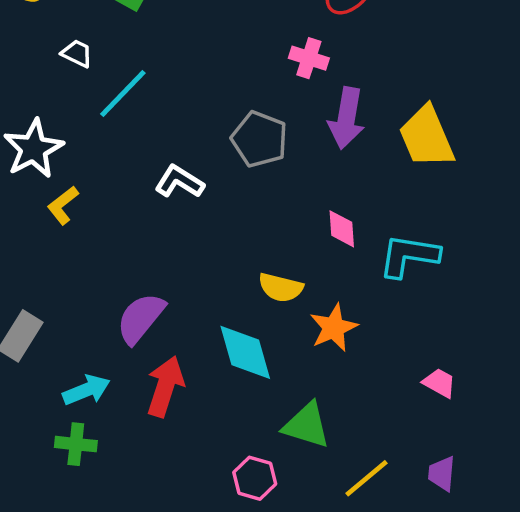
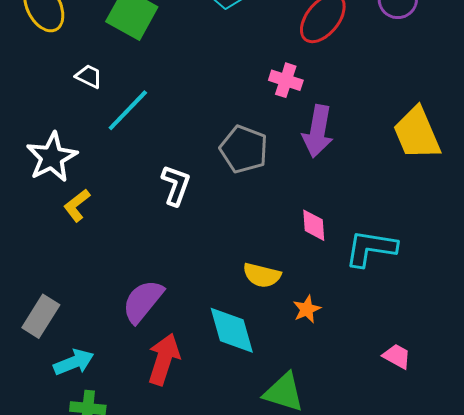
yellow trapezoid: (427, 137) -> (417, 133), moved
white L-shape: (179, 182) -> (176, 185), turned 78
orange star: (334, 328) -> (307, 309), size x0.7
cyan arrow: (86, 390) -> (74, 362), moved

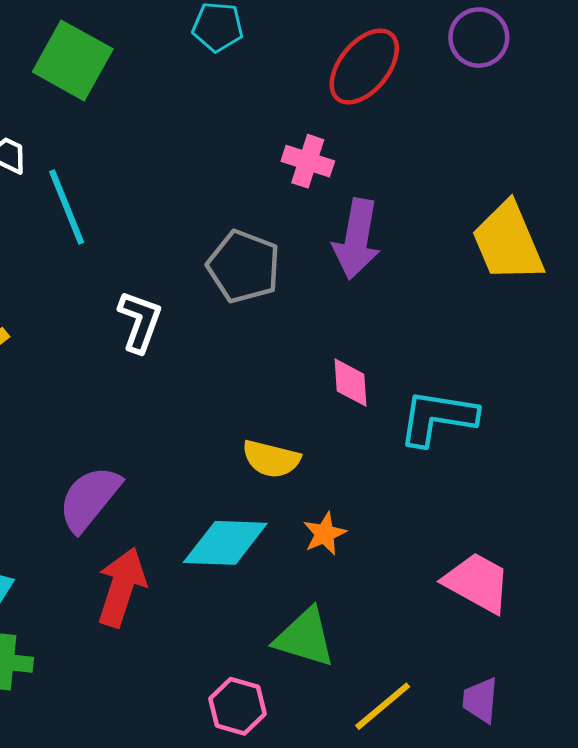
cyan line: (128, 110) -> (67, 207), turned -66
orange star: (307, 309) -> (325, 534), moved
cyan diamond: (232, 330) -> (225, 543), turned -72
pink trapezoid: (397, 356) -> (477, 583), size x1.6

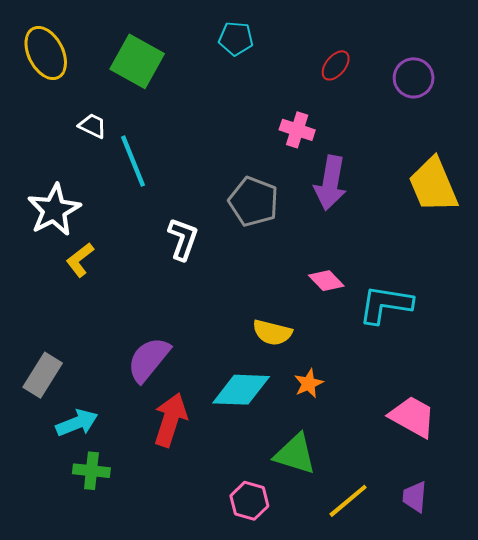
purple circle: (479, 38) -> (414, 78), moved
red ellipse: (364, 67) -> (336, 65), size x0.6
pink diamond: (351, 383) -> (326, 281), turned -40

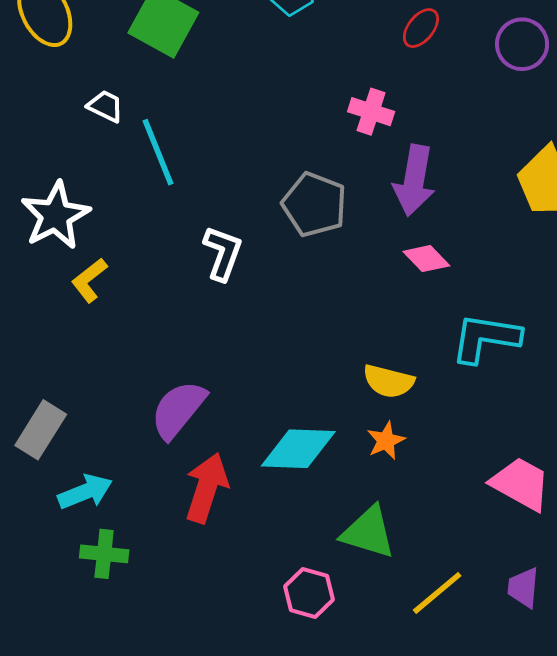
pink diamond: (326, 281) -> (426, 259), moved
yellow semicircle: (272, 333) -> (389, 381), moved

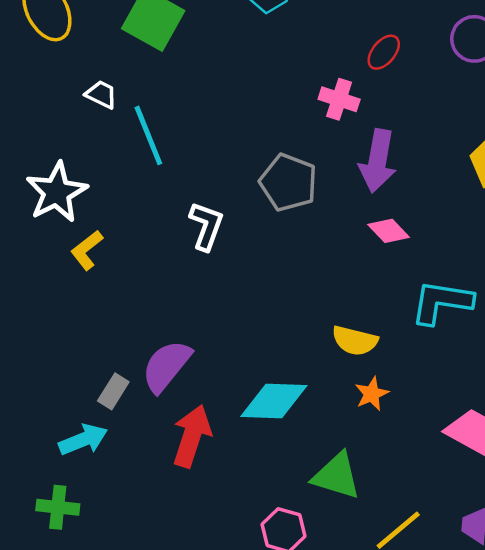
red ellipse: (421, 28) -> (384, 52), moved
gray rectangle: (41, 430) -> (113, 391), moved, size x0.7
orange star: (386, 441) -> (372, 394), moved
green cross: (104, 554) -> (58, 507), moved

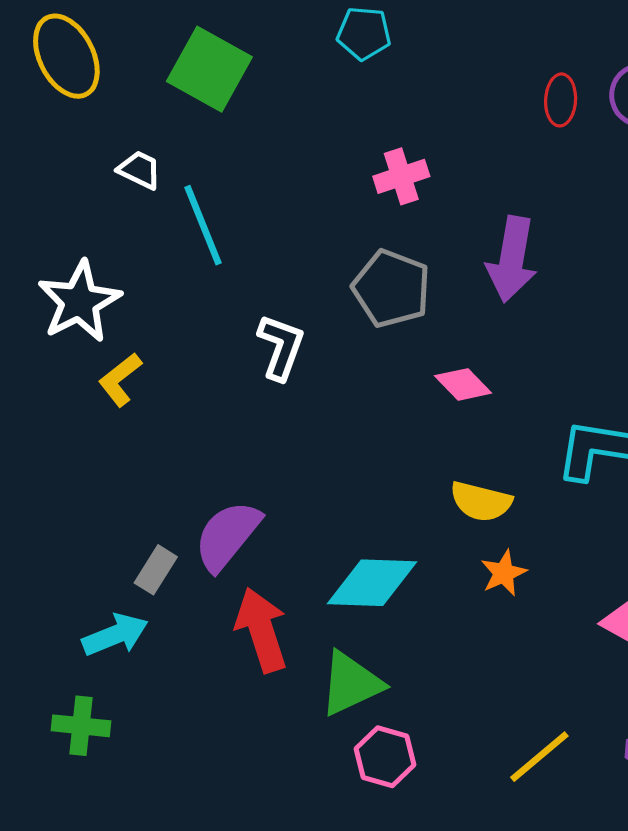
red ellipse: (384, 52) -> (561, 100), moved, turned -36
pink cross: (339, 99) -> (401, 176), moved, turned -36
pink diamond: (389, 231) -> (463, 384), moved
red arrow: (192, 436) -> (261, 630), turned -36
green triangle: (337, 476) -> (351, 684), moved, turned -42

